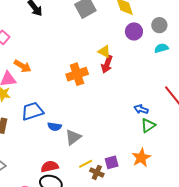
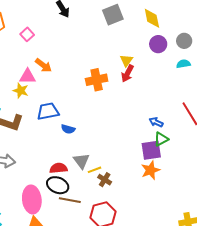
yellow triangle: (104, 51) -> (126, 60), turned 32
gray triangle: (73, 137) -> (81, 161), moved, turned -36
purple square: (112, 162) -> (151, 150), moved, size x1.5

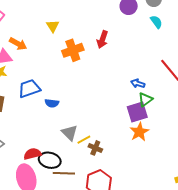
yellow triangle: (126, 60) -> (53, 26), moved
cyan semicircle: (183, 64) -> (156, 22), turned 72
red semicircle: (58, 168) -> (32, 154), moved

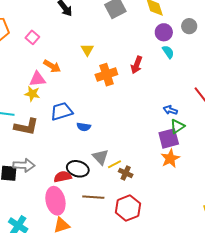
cyan semicircle: (156, 22) -> (168, 52), moved
black ellipse: (50, 160) -> (78, 169), moved

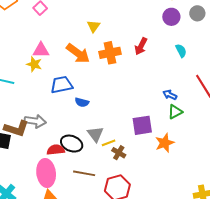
cyan semicircle: (168, 52) -> (181, 51), moved
orange arrow: (52, 66) -> (78, 53), moved, size x1.4
brown L-shape: (26, 127) -> (16, 129), moved
purple square: (169, 138) -> (142, 125), moved
gray arrow: (24, 165) -> (35, 121), moved

